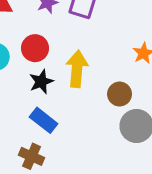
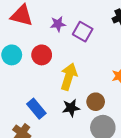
black star: (41, 82) -> (71, 108), moved

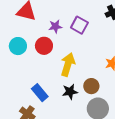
purple star: (58, 24) -> (55, 27), moved

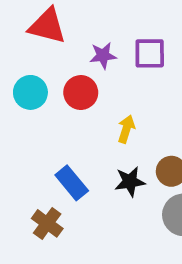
purple square: (79, 25) -> (150, 53), turned -30
yellow arrow: (68, 64) -> (126, 129), size x0.6

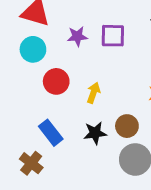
cyan circle: (30, 92) -> (33, 49), moved
red circle: (81, 93) -> (56, 81), moved

